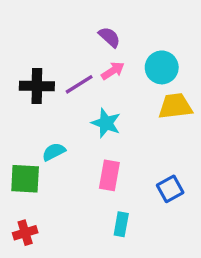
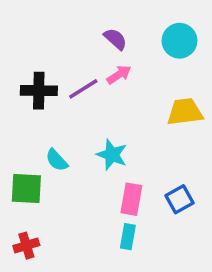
cyan circle: (162, 67) -> (180, 41), moved
cyan star: (106, 123) -> (112, 155), moved
cyan semicircle: (54, 152) -> (57, 160), turned -105
pink rectangle: (109, 175) -> (131, 199), moved

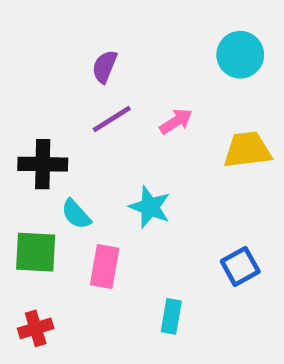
purple semicircle: (115, 39) -> (105, 67), moved, turned -110
pink arrow: (119, 75) -> (176, 121), moved
black cross: (39, 91) -> (43, 164), moved
pink rectangle: (131, 199) -> (105, 266), moved

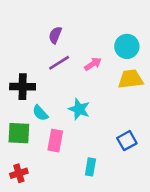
cyan circle: (240, 55) -> (127, 46), moved

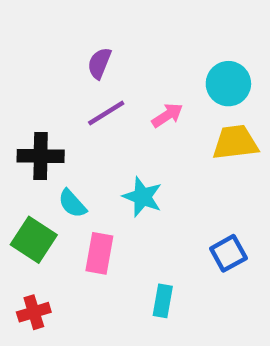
green square: (19, 133) -> (34, 240), turned 30

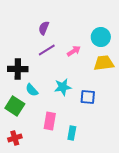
cyan star: (142, 197) -> (63, 87), turned -30
pink rectangle: (99, 253) -> (50, 121), moved
blue square: (228, 253) -> (88, 97), moved, turned 35

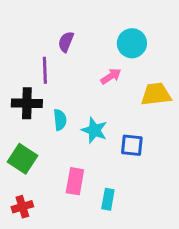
cyan circle: (101, 37) -> (132, 43), moved
purple line: (47, 50) -> (45, 70), moved, turned -60
cyan star: (63, 87) -> (94, 130), turned 30
cyan semicircle: (32, 90) -> (60, 120), moved, turned -144

